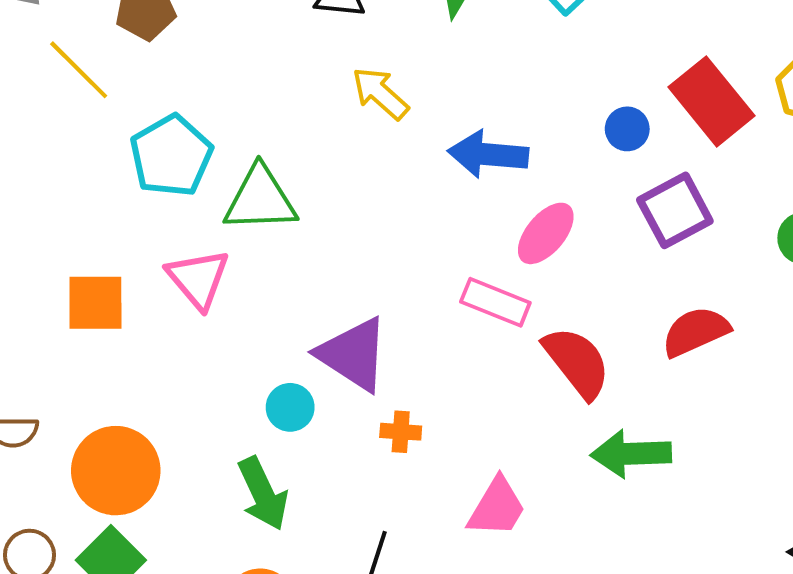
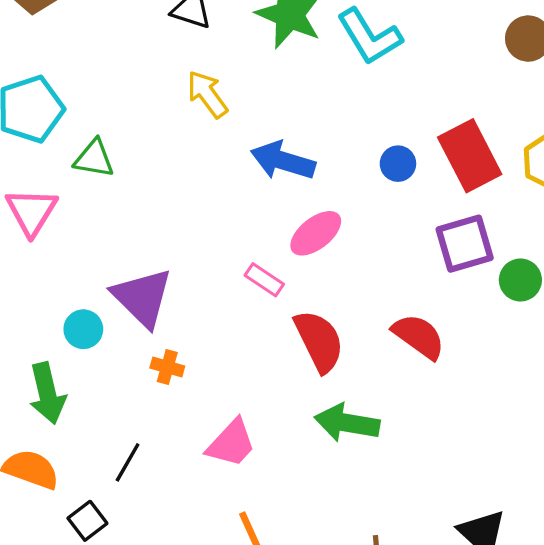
green triangle: (260, 199) -> (94, 159), size x0.7
purple square: (675, 210) -> (465, 244), moved
pink rectangle: (495, 302) -> (264, 280), size x0.7
red semicircle: (696, 332) -> (419, 336), turned 48

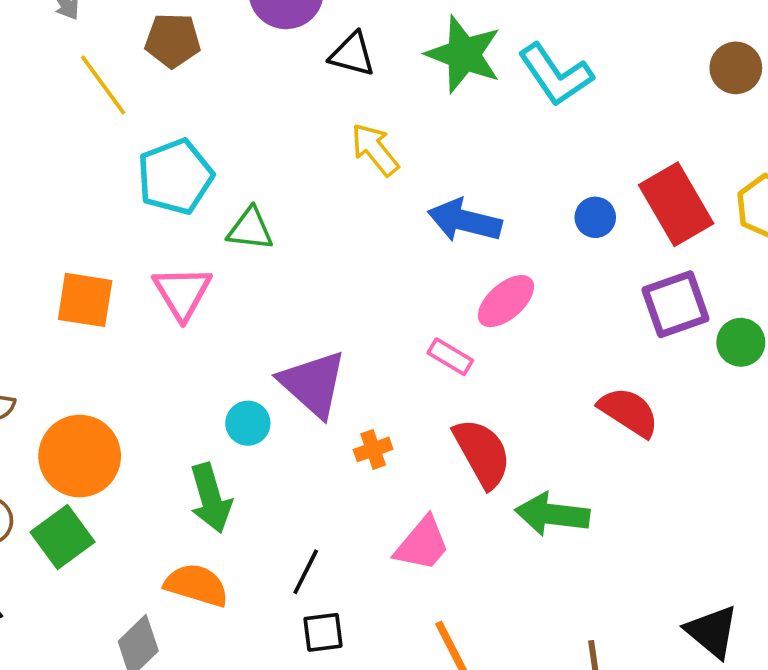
red semicircle: (319, 341) -> (482, 453), moved
orange cross: (167, 367) -> (373, 449), moved, turned -32
black square: (87, 521) -> (323, 632), moved, turned 33

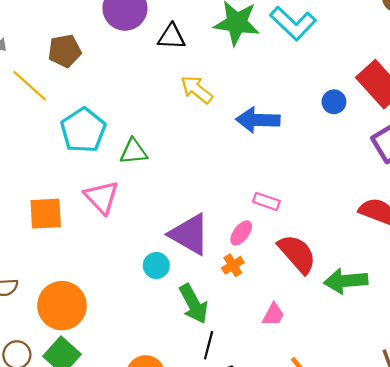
pink ellipse: (506, 301) -> (241, 233), moved, size x0.7
green arrow: (211, 498) -> (194, 304), moved
pink trapezoid: (422, 544) -> (273, 315), size x0.7

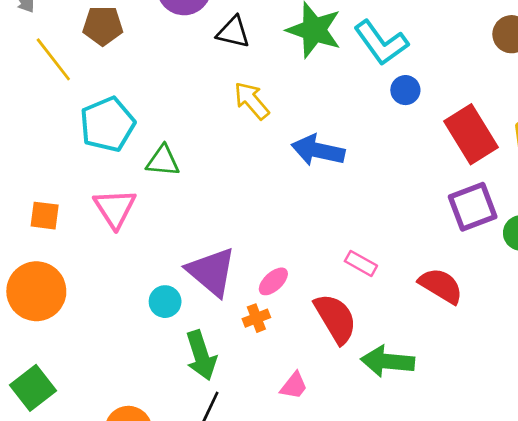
blue circle: (334, 102) -> (405, 90), moved
pink rectangle: (266, 201) -> (361, 263), moved
orange square: (46, 214) -> (45, 216), size x0.7
orange circle: (62, 306) -> (36, 291), moved

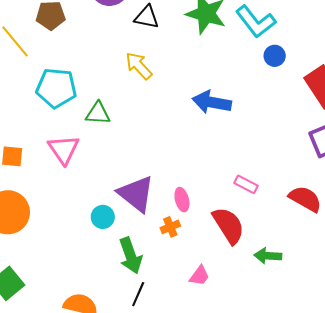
yellow arrow: (252, 101) -> (139, 66), moved
cyan pentagon: (107, 124) -> (56, 88), turned 30
pink ellipse: (273, 281) -> (182, 200), turned -60
green arrow: (388, 361) -> (268, 256), size x0.7

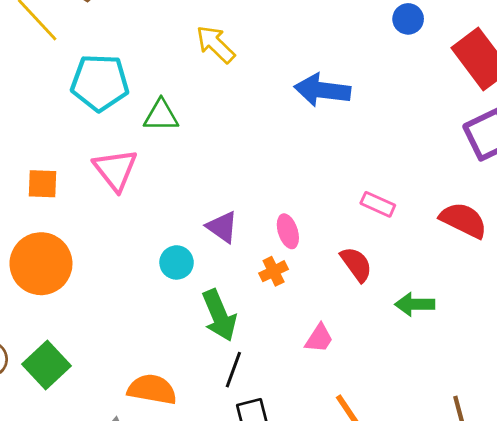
purple triangle: (136, 194) -> (222, 227), size x0.6
red semicircle: (228, 225) -> (356, 264), size x0.7

